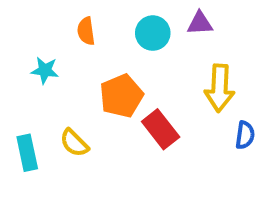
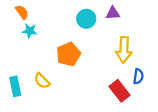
orange semicircle: (86, 31) -> (22, 12), moved, turned 152
cyan star: (45, 70) -> (30, 31), moved
red rectangle: (161, 129) -> (119, 91), moved

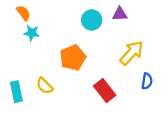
yellow arrow: (124, 50) -> (132, 53), turned -140
red rectangle: (119, 91) -> (105, 91), moved

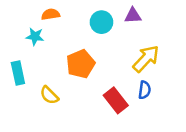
orange semicircle: (23, 13) -> (51, 14), moved, turned -63
blue semicircle: (147, 81) -> (145, 90), moved
cyan rectangle: (16, 92) -> (18, 73), moved

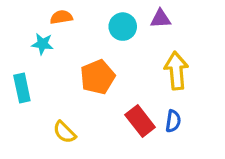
yellow arrow: (146, 59) -> (176, 71), turned -48
blue semicircle: (145, 90) -> (173, 121), moved
yellow semicircle: (49, 95) -> (64, 132), moved

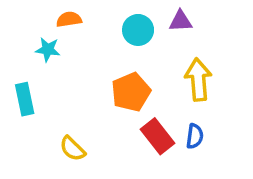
orange pentagon: (98, 77) -> (131, 92), moved

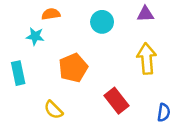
purple triangle: (181, 21) -> (145, 14), moved
orange pentagon: (131, 92) -> (73, 68), moved
blue semicircle: (195, 136) -> (164, 112), moved

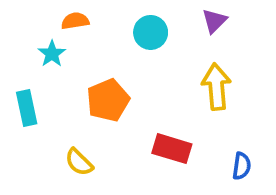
purple triangle: (145, 14) -> (214, 21), turned -42
cyan star: (35, 36) -> (52, 54), turned 30
red rectangle: (116, 101) -> (172, 149), turned -35

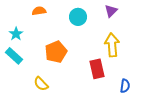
cyan star: (52, 54) -> (16, 34), moved
cyan rectangle: (27, 108) -> (14, 56), turned -36
red rectangle: (172, 149) -> (97, 69), moved, turned 60

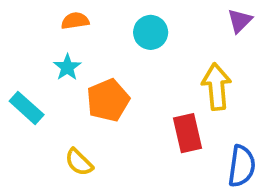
purple triangle: (111, 11) -> (240, 21), moved
cyan star: (16, 34) -> (67, 67), moved
blue semicircle: (125, 86) -> (242, 166), size x1.5

